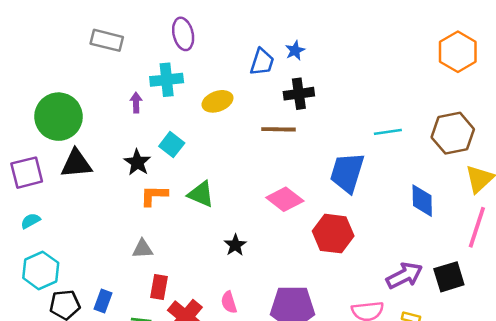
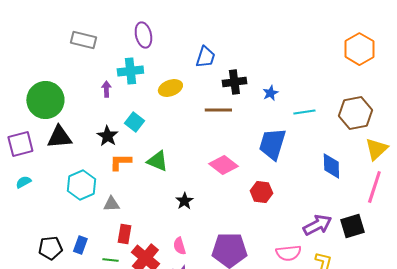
blue star: (295, 50) -> (270, 93), moved
red hexagon: (333, 234) -> (261, 192), size x0.7
cyan hexagon: (41, 270) -> (81, 185), moved

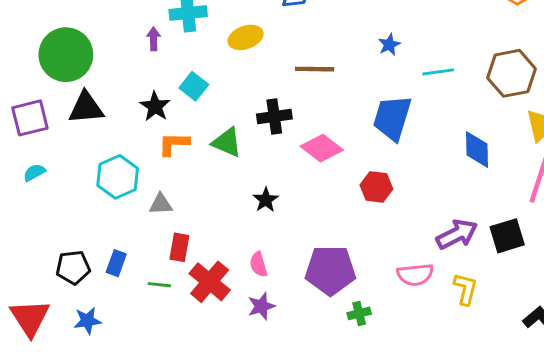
black cross: (234, 82) -> (274, 116), moved

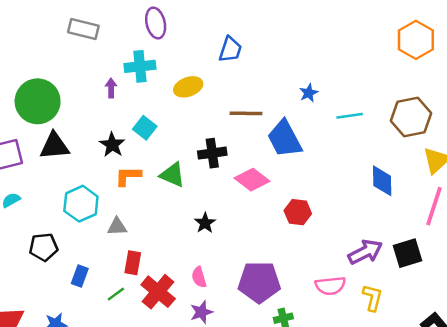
blue trapezoid: (392, 118) -> (285, 139), moved, turned -45
black pentagon: (73, 267) -> (44, 247), moved
green line: (159, 285) -> (116, 294), turned -42

